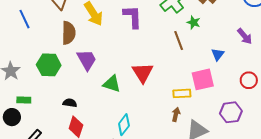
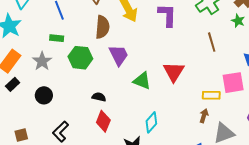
green star: (194, 22) -> (238, 21), moved
green rectangle: (24, 100) -> (57, 38), moved
black circle: (12, 117) -> (44, 95), moved

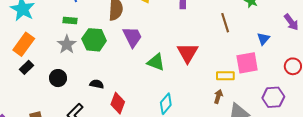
gray star: (42, 61) -> (67, 44), moved
black semicircle: (99, 97) -> (97, 84), moved

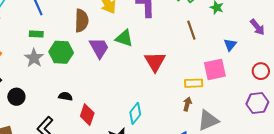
green triangle: (156, 62) -> (124, 38), moved
black circle: (58, 78) -> (16, 97), moved
purple hexagon: (273, 97) -> (257, 103), moved

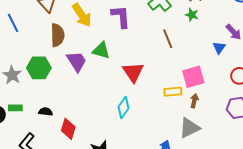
green rectangle: (36, 34) -> (15, 108), moved
blue triangle: (230, 45) -> (219, 48), moved
brown arrow: (187, 104) -> (194, 101), moved
cyan diamond: (135, 113) -> (123, 108), moved

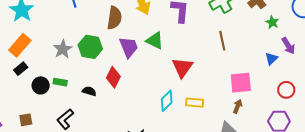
green star: (192, 15) -> (272, 22), moved
yellow rectangle: (173, 92) -> (195, 103), moved
red diamond: (68, 129) -> (113, 77), moved

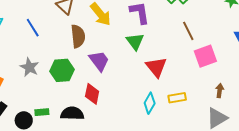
green triangle: (155, 41) -> (135, 41), moved, turned 42
gray star: (63, 49) -> (29, 67), moved
pink square: (241, 83) -> (205, 56), moved
black semicircle: (89, 91) -> (72, 113), size x1.6

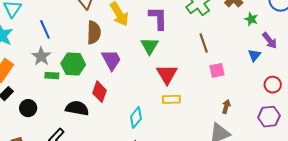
blue line: (33, 28) -> (45, 29), moved
pink square: (205, 56) -> (217, 70), size x0.7
yellow rectangle: (177, 98) -> (171, 99), moved
cyan diamond: (150, 103) -> (136, 118), moved
green rectangle: (42, 112) -> (52, 76), moved

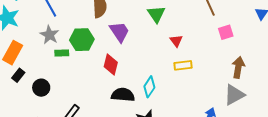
red triangle: (167, 74) -> (176, 41), size x0.6
brown arrow: (226, 107) -> (238, 67), size x1.5
black semicircle: (77, 108) -> (123, 95), moved

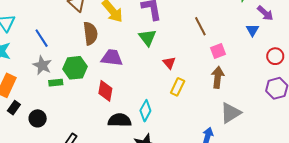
purple trapezoid: (119, 32) -> (112, 58), turned -45
yellow rectangle: (183, 65) -> (178, 87), turned -54
brown arrow: (238, 67) -> (218, 77), moved

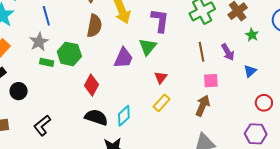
purple arrow: (265, 13) -> (228, 52), moved
purple trapezoid: (112, 58) -> (123, 58), moved, turned 90

